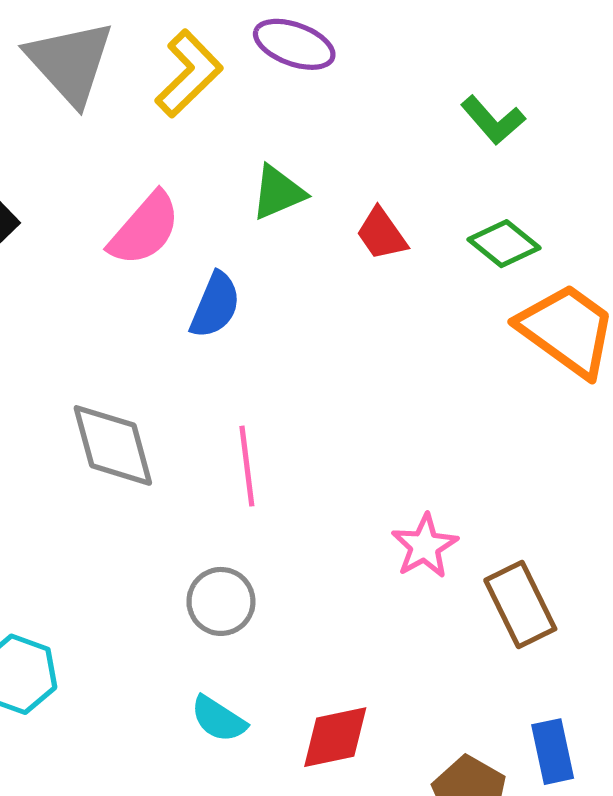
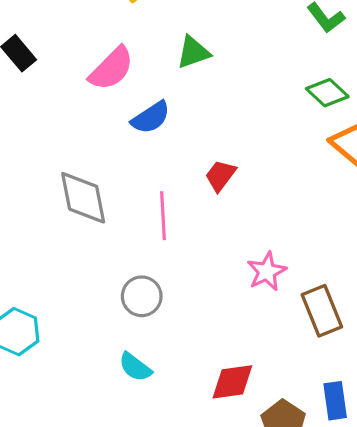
red trapezoid: (382, 234) -> (220, 175), moved, turned 68
blue semicircle: (215, 305) -> (151, 118), turned 30
red diamond: (335, 737) -> (232, 382), moved

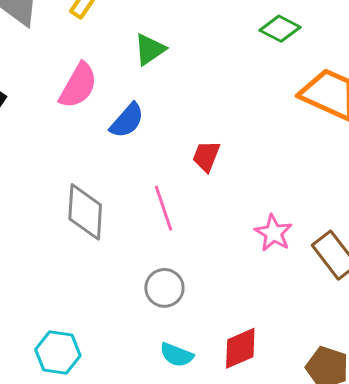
green diamond: (327, 93) -> (280, 29), moved
gray diamond: (83, 198) -> (85, 212), turned 30
red diamond: (232, 382) -> (240, 348), moved

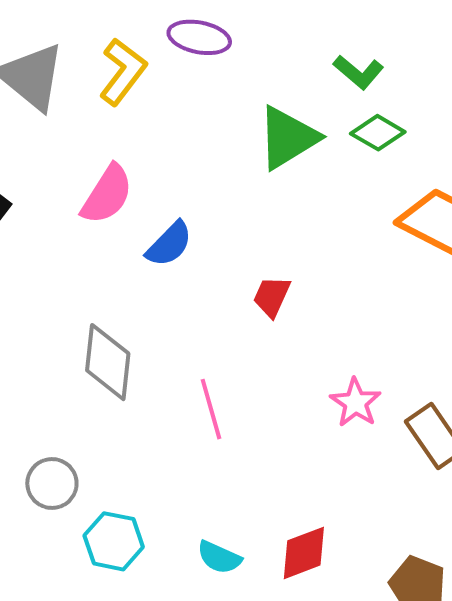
green triangle: (150, 49) -> (288, 138), moved, size x1.5
pink line: (164, 208) -> (211, 409), moved
gray circle: (164, 288) -> (52, 484), moved
cyan hexagon: (58, 353) -> (114, 541), moved

